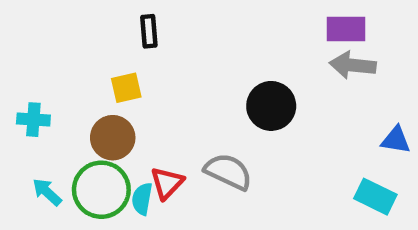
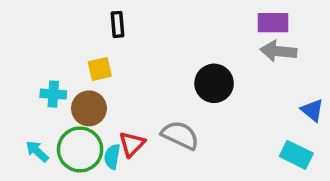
cyan cross: (33, 120) -> (53, 94), moved
blue triangle: (396, 140) -> (312, 110), turned 30

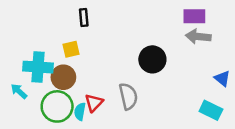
cyan cross: (53, 94) -> (38, 67), size x1.6
gray semicircle: (180, 135) -> (128, 96), turned 52
cyan arrow: (37, 151) -> (19, 91), moved

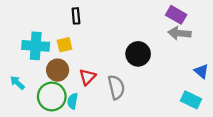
purple rectangle: (194, 16) -> (176, 15), turned 30
cyan cross: (38, 67) -> (36, 46), moved
red triangle: (94, 103) -> (87, 77), moved

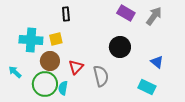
purple rectangle: (176, 15) -> (126, 13), moved
gray arrow: (180, 33) -> (154, 16), moved, turned 120
blue triangle: (201, 71) -> (157, 62), moved
cyan rectangle: (191, 100) -> (147, 87), moved

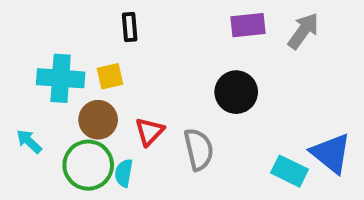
purple rectangle: (126, 13) -> (248, 25), turned -36
blue triangle: (157, 62) -> (331, 153), moved, size x1.6

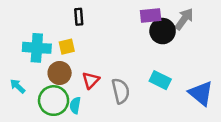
black circle: (236, 92) -> (163, 31), moved
cyan rectangle: (289, 171) -> (160, 80), moved

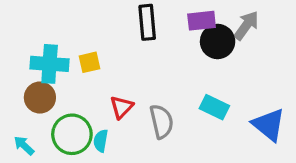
black rectangle: (79, 17) -> (147, 22), moved, size x1.5
brown circle: (60, 73) -> (40, 98), moved
cyan arrow: (18, 86) -> (24, 146), moved

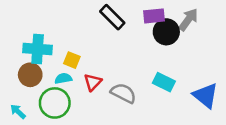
black rectangle: (147, 22) -> (112, 17), turned -40
yellow square: (90, 62) -> (72, 60), moved, turned 35
gray semicircle: (162, 122) -> (123, 93), turned -50
cyan semicircle: (101, 141) -> (63, 78), moved, turned 70

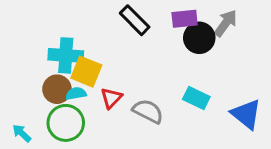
cyan cross: (38, 49) -> (66, 55), moved
yellow square: (72, 60) -> (86, 72), size x1.5
brown circle: (30, 75) -> (57, 89), moved

